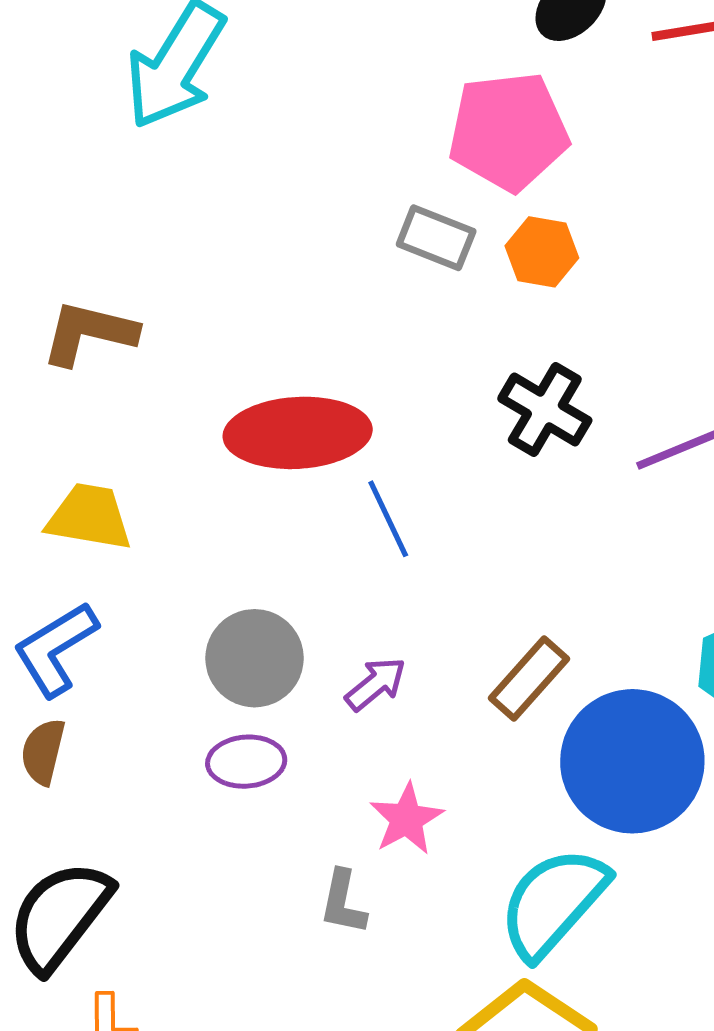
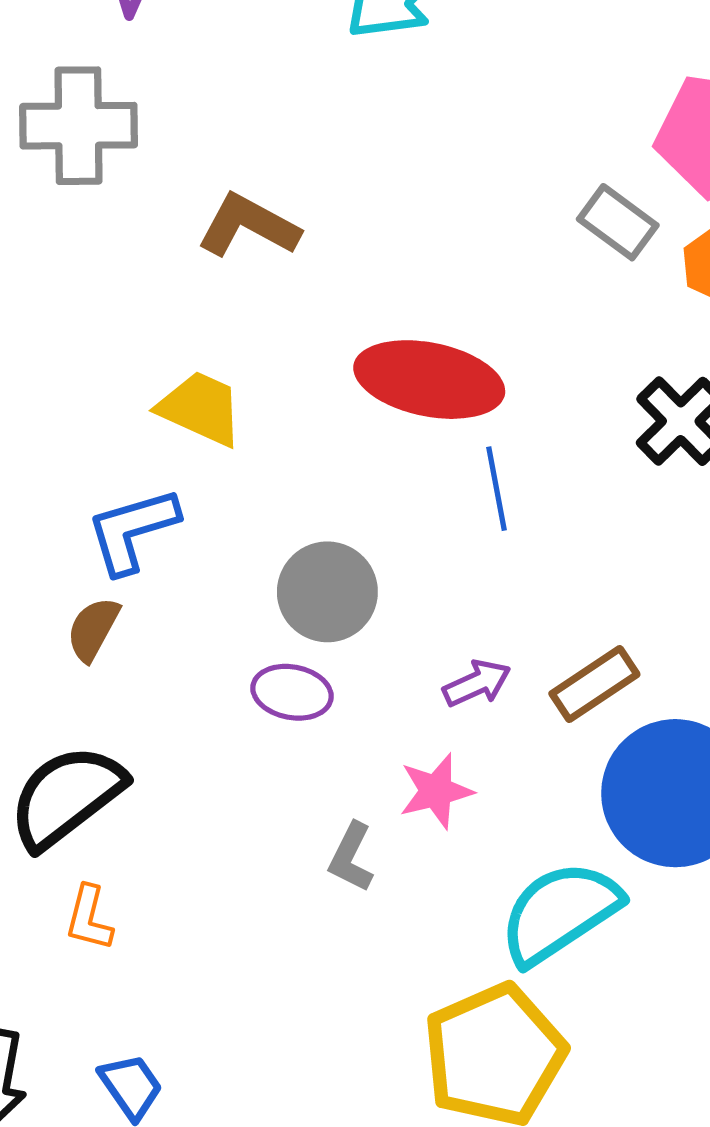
purple arrow: (376, 684) -> (477, 683), moved

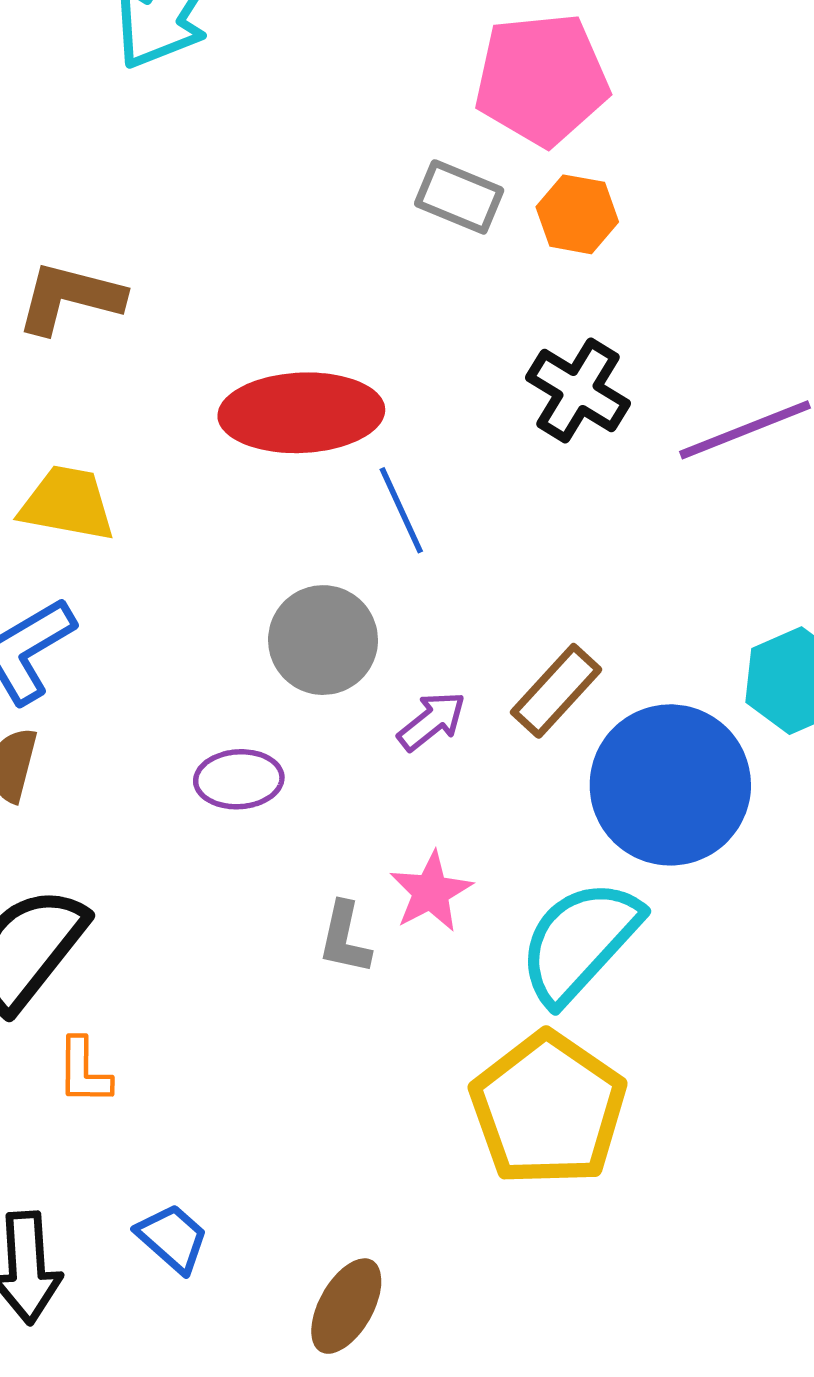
gray circle: (327, 592) -> (323, 640), moved
pink star: (436, 791) -> (431, 892), moved

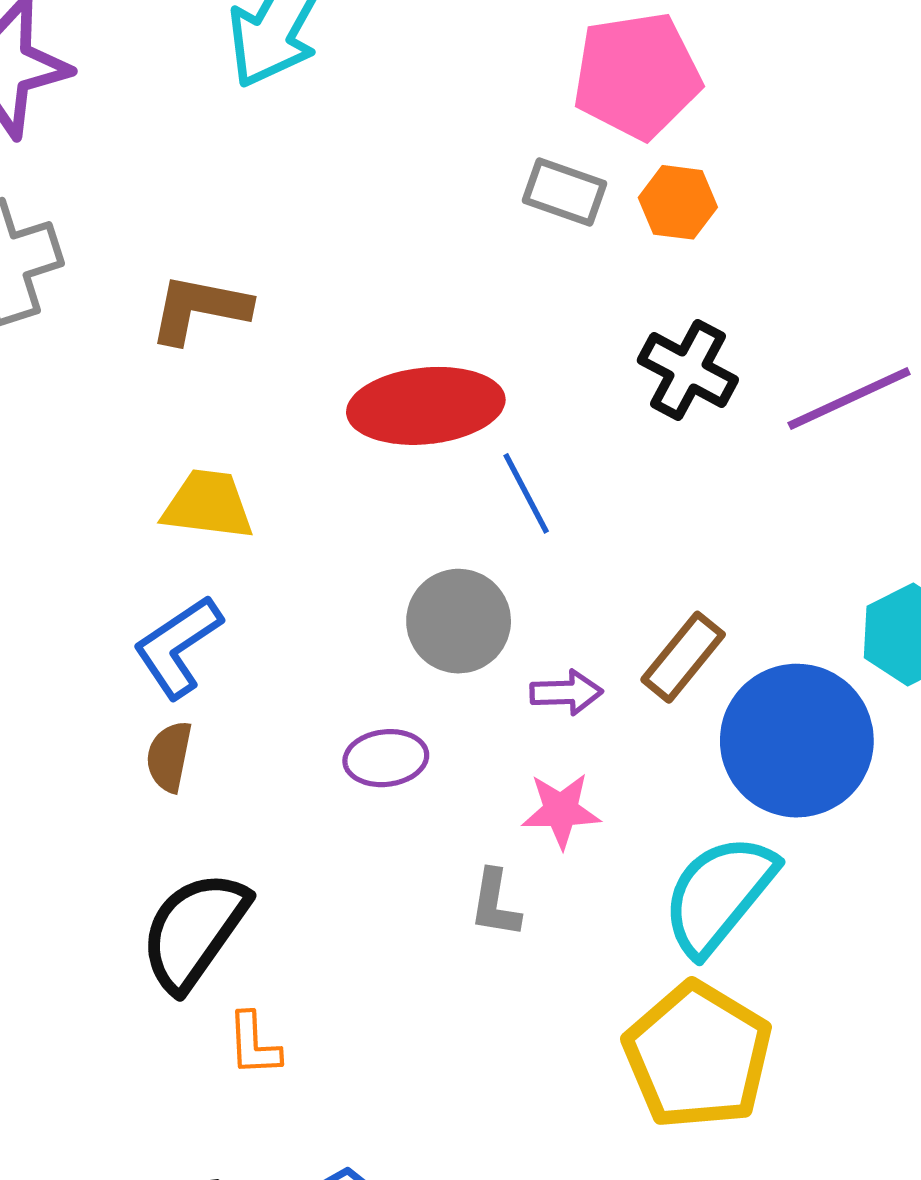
purple arrow: (432, 721) -> (566, 692), turned 40
pink star: (431, 892) -> (561, 811), moved, turned 30

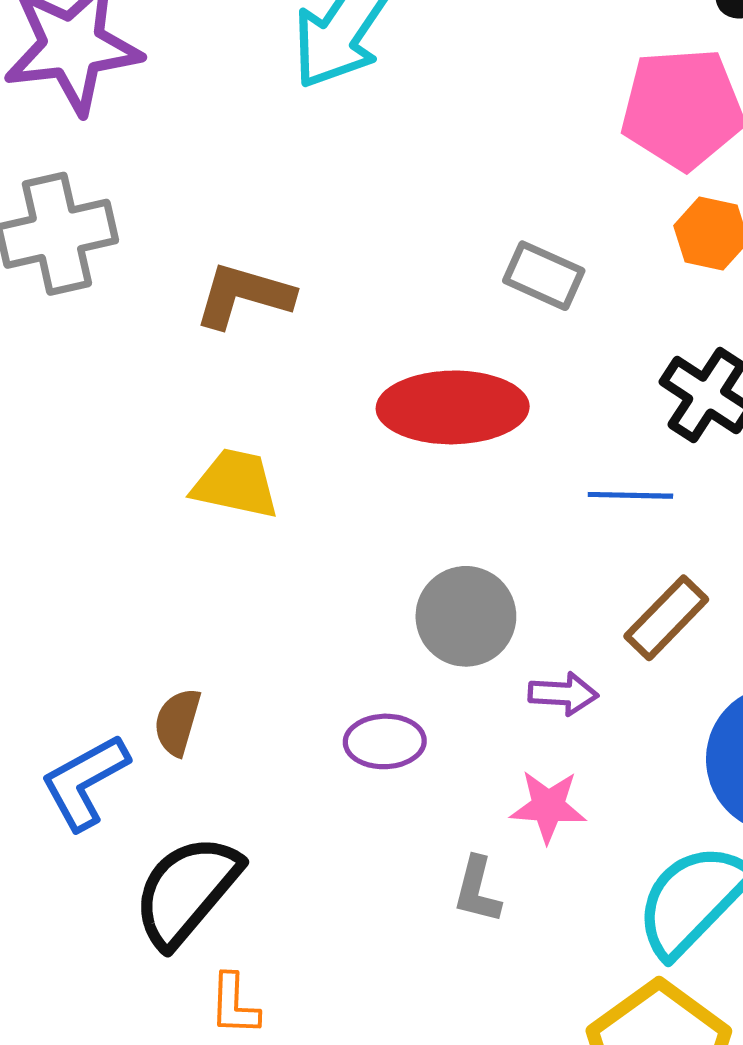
gray rectangle: (564, 192) -> (544, 276), moved
blue line: (526, 493) -> (630, 495), moved, turned -66
blue L-shape: (178, 647) -> (85, 782), moved
brown rectangle: (683, 657) -> (666, 618), moved

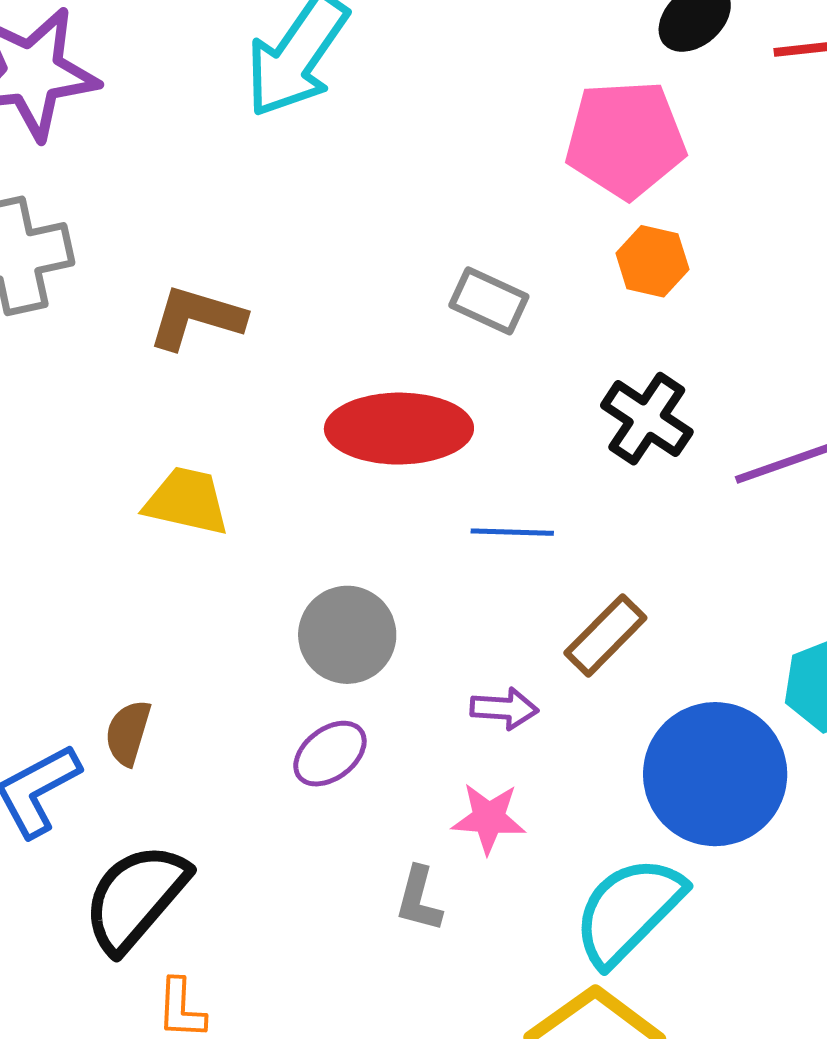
blue line: (630, 495) -> (512, 532), moved
gray circle: (466, 616) -> (347, 635), moved
purple ellipse: (385, 741) -> (330, 754), turned -36

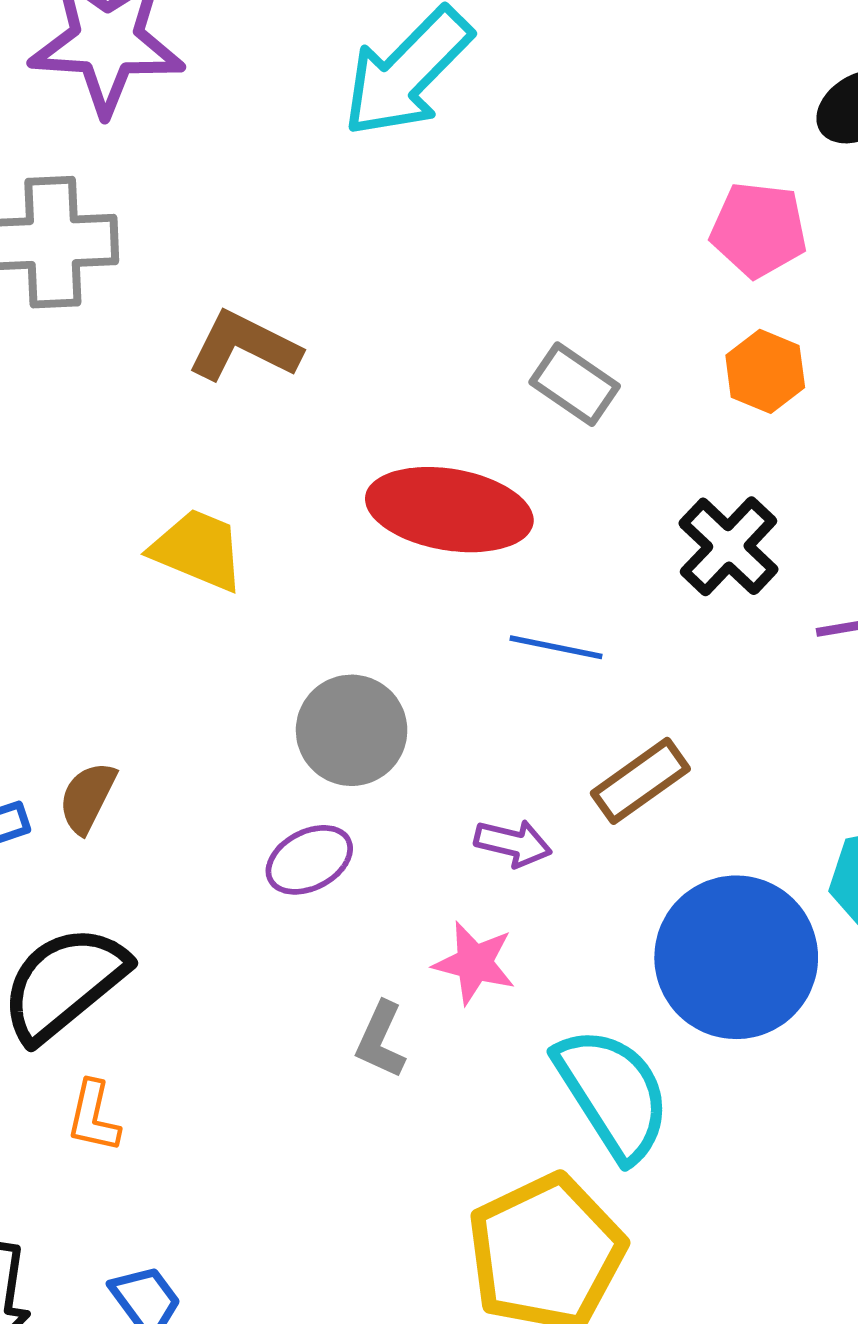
pink pentagon: (626, 139) -> (759, 230), size x0.7
cyan semicircle: (629, 911) -> (613, 1093), turned 93

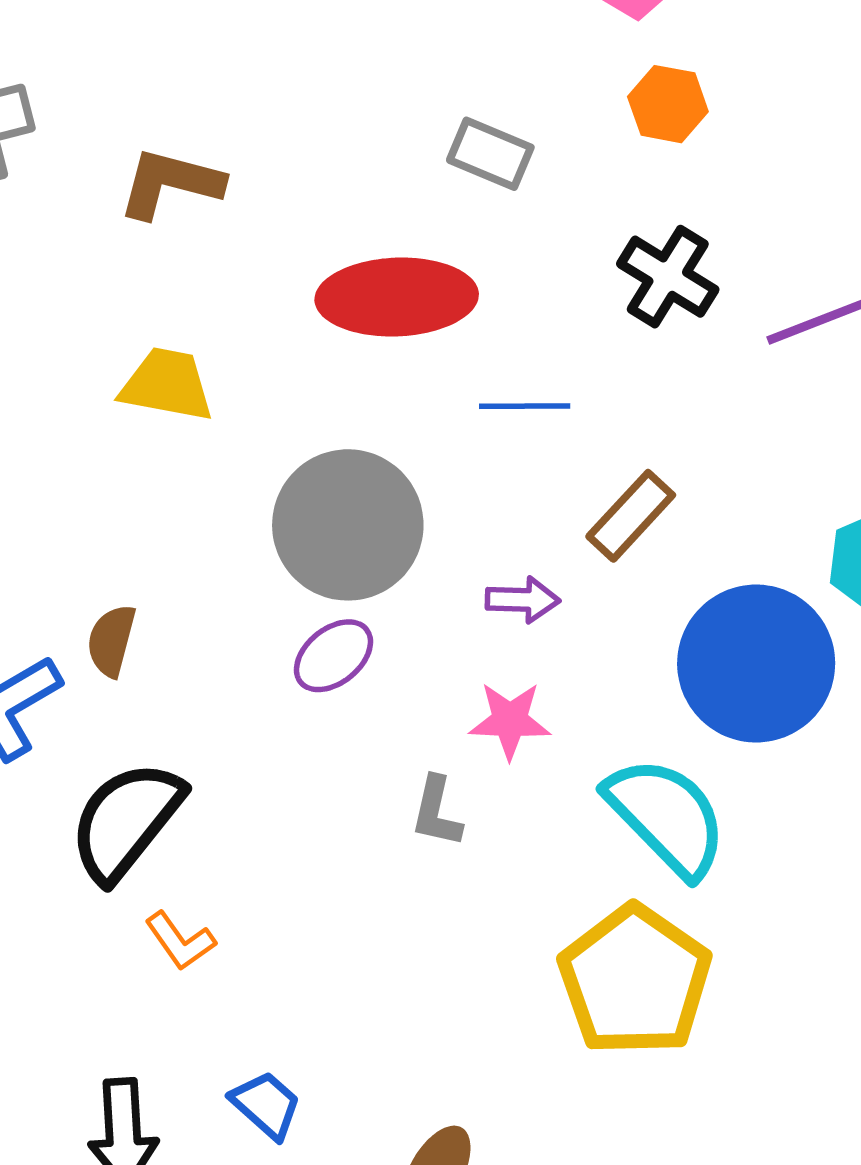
gray circle: (352, 730) -> (348, 525), size x1.4
orange L-shape: (93, 1117) -> (180, 941), turned -36

